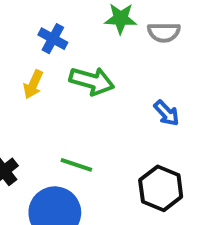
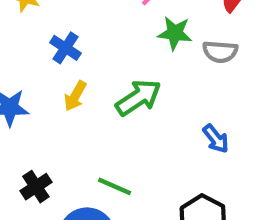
blue cross: (53, 39) -> (65, 48), moved
green arrow: (92, 81) -> (138, 98), turned -54

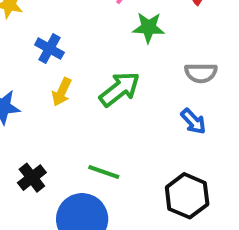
gray semicircle: (220, 52) -> (201, 73), moved

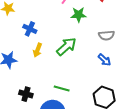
black cross: (32, 178) -> (26, 94), turned -32

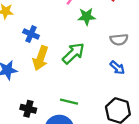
yellow arrow: (38, 50) -> (40, 58), size x1.5

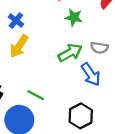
green arrow: (73, 53) -> (70, 53), moved
blue arrow: (117, 68) -> (91, 74), size x1.5

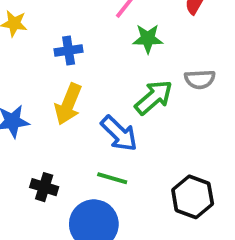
blue cross: (16, 21) -> (69, 51), moved, turned -35
blue arrow: (91, 74) -> (119, 133), moved

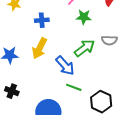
green line: (112, 178) -> (74, 87), moved
black cross: (44, 187) -> (12, 91), moved

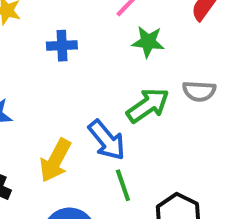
yellow arrow: (40, 48) -> (55, 160), moved
green line: (74, 87) -> (123, 185), turned 49

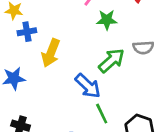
blue cross: (62, 46) -> (27, 32), moved
yellow arrow: (55, 160) -> (51, 53), moved

